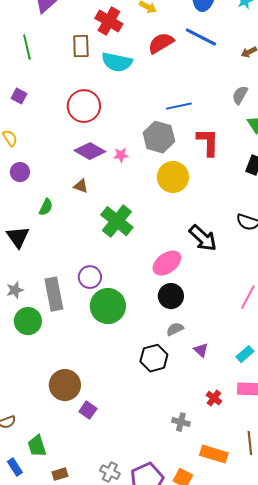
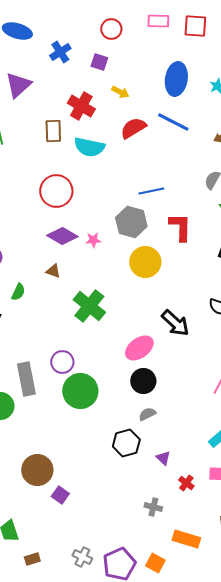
purple triangle: (201, 350) -> (163, 458), moved

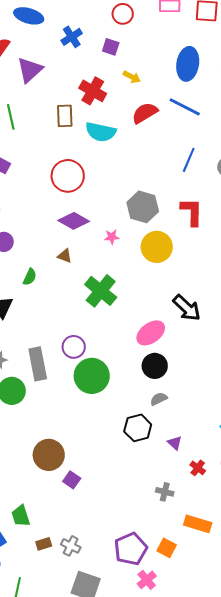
blue line: (151, 191) -> (189, 160), moved, turned -55
pink star: (93, 240) -> (112, 237), moved
gray cross: (82, 557) -> (71, 546), moved

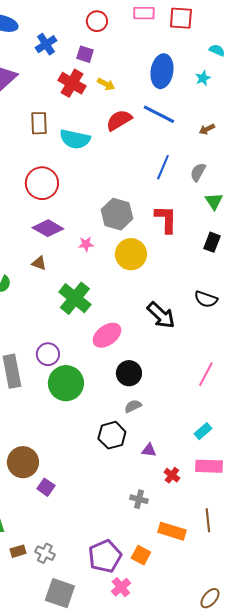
red cross: (93, 91) -> (72, 83), moved
pink ellipse: (151, 333) -> (107, 335), moved
purple triangle: (175, 443) -> (149, 450), turned -35

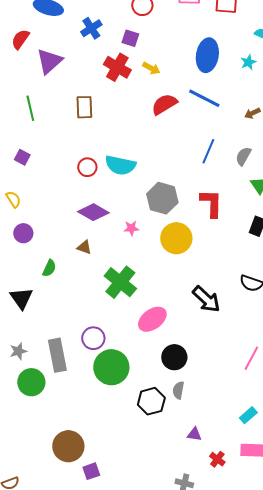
cyan semicircle: (75, 139) -> (120, 165), moved
red circle: (42, 183) -> (87, 167), size x0.6
gray semicircle: (133, 406) -> (178, 390), turned -54
black hexagon: (112, 435) -> (151, 401), moved
purple square: (46, 487) -> (91, 471), turned 36

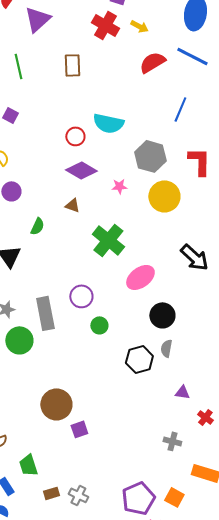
blue line: (208, 151) -> (180, 109), moved
red circle: (87, 167) -> (75, 136), moved
green circle: (111, 367) -> (99, 325), size x0.5

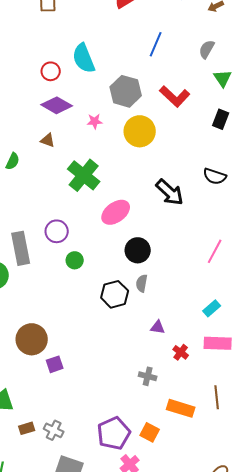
cyan semicircle: (108, 123) -> (84, 58), turned 56
red L-shape: (199, 161) -> (175, 96), turned 132

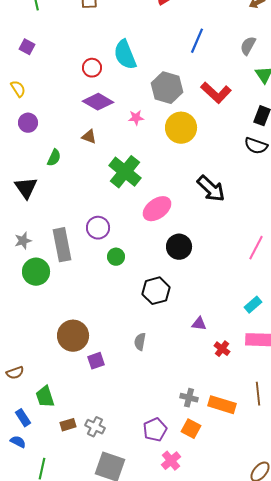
black semicircle: (215, 176) -> (256, 146), moved
gray semicircle: (142, 283) -> (140, 342), moved
gray cross: (148, 376) -> (189, 398), moved
purple pentagon: (114, 433) -> (155, 430), size x0.7

